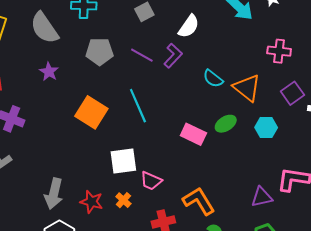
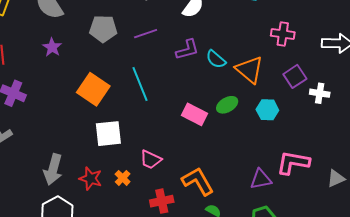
purple line: (142, 55) -> (146, 34), turned -50
purple L-shape: (173, 56) -> (187, 50), moved, turned 30
white square: (123, 161) -> (108, 134), moved

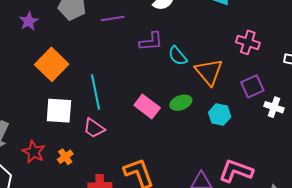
purple star: (52, 47) -> (29, 21), moved
cyan line: (140, 84) -> (95, 92), moved
pink trapezoid: (151, 160) -> (94, 128), moved

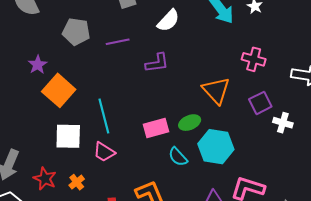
purple star: (29, 21) -> (38, 65), moved
cyan semicircle: (178, 56) -> (178, 157), moved
pink rectangle: (147, 107) -> (156, 128), turned -50
cyan hexagon: (220, 115) -> (216, 147), moved, size x1.6

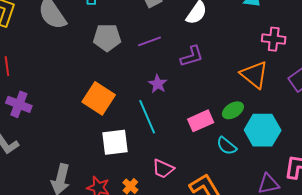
pink cross: (254, 59) -> (274, 39), moved
purple star: (38, 65) -> (158, 84), moved
pink trapezoid: (104, 152) -> (163, 169), moved

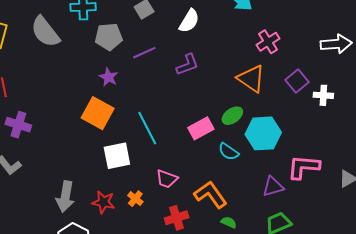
gray pentagon: (107, 38) -> (109, 37), moved
pink cross: (274, 39) -> (268, 42), turned -35
purple star: (158, 84) -> (108, 77), moved

